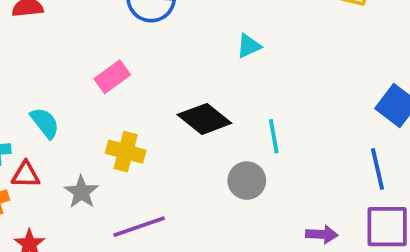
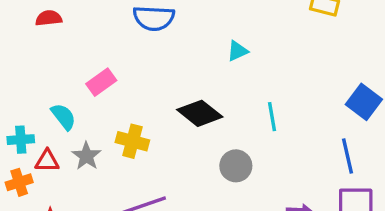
pink rectangle: (112, 77) -> (101, 82), moved
cyan line: (274, 136) -> (272, 117), moved
gray star: (81, 192) -> (86, 156), moved

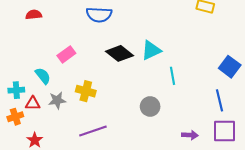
cyan triangle: (237, 51) -> (151, 50), moved, size x1.5
black diamond: (200, 113) -> (119, 53), moved
gray star: (86, 156) -> (57, 100), turned 30

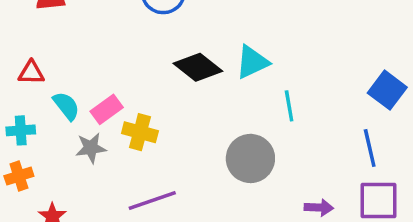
pink rectangle: (66, 54) -> (107, 109), moved
red triangle: (33, 103) -> (31, 73), moved
gray circle: (150, 106) -> (250, 158), size x1.4

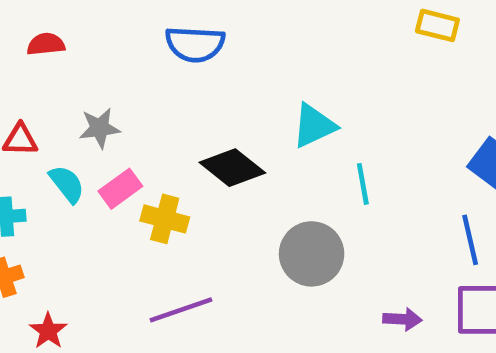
black diamond: (198, 67) -> (232, 168), moved
gray star: (91, 148) -> (99, 128), moved

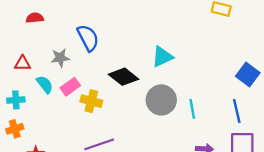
blue semicircle: (195, 44) -> (88, 38), moved, turned -120
cyan line: (363, 184) -> (192, 109), moved
gray circle: (312, 254) -> (161, 100), moved

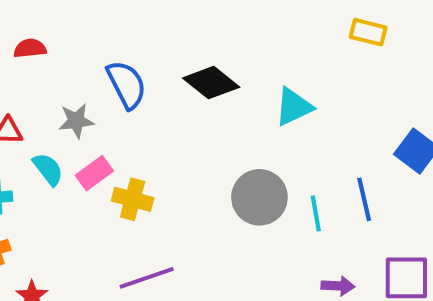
cyan triangle: (162, 57) -> (294, 107), moved
black diamond: (124, 77) -> (211, 83), moved
blue line: (237, 111) -> (364, 199), moved

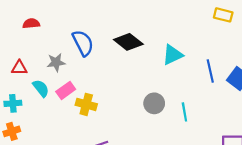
yellow rectangle: (368, 32) -> (223, 15), moved
gray circle: (259, 197) -> (154, 103), size x0.7
blue line: (364, 199) -> (210, 71), moved

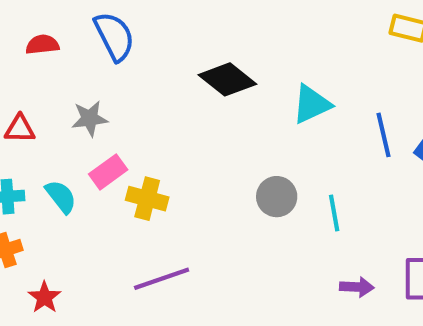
blue semicircle: (83, 43) -> (114, 36), moved
cyan semicircle: (41, 88) -> (61, 197), moved

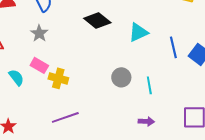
gray star: (90, 119) -> (39, 33), moved, turned -30
pink rectangle: (108, 172) -> (39, 65), turned 66
purple arrow: (357, 287) -> (146, 121), moved

